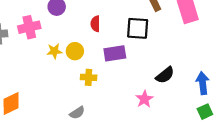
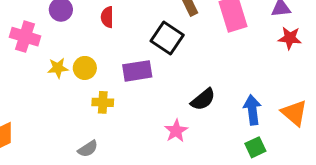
red semicircle: (95, 24) -> (107, 17), moved
pink cross: (29, 27) -> (25, 37), turned 30
black square: (138, 28) -> (167, 38), turned 30

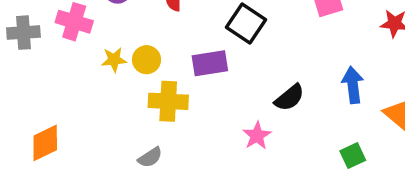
yellow cross: (103, 102) -> (168, 101), size x1.5
blue arrow: (252, 110) -> (353, 85), moved

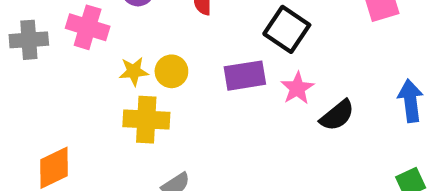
yellow cross: (168, 101) -> (146, 120), moved
pink star: (257, 136) -> (297, 88), moved

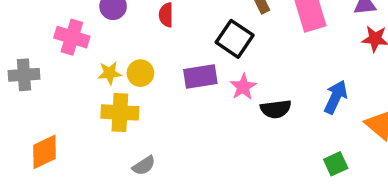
gray cross: (29, 40) -> (24, 75), moved
blue arrow: (411, 101) -> (336, 97), turned 32
black semicircle: (337, 115) -> (276, 109), turned 32

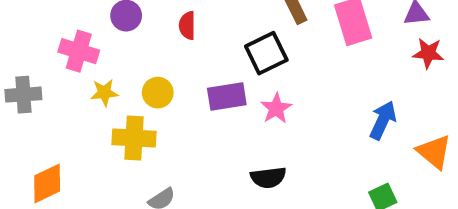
black square: (235, 39) -> (266, 53), turned 30
yellow star: (110, 73) -> (104, 93), moved
black semicircle: (276, 109) -> (268, 177), moved

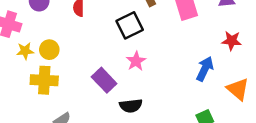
red star: (428, 53) -> (232, 41), moved
yellow circle: (158, 93) -> (49, 50), moved
purple rectangle: (227, 97) -> (104, 80), moved, turned 55

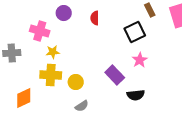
yellow circle: (49, 50) -> (76, 82), moved
yellow cross: (44, 80) -> (51, 75), moved

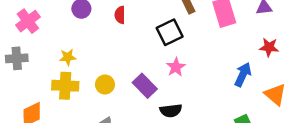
pink cross: (40, 31) -> (28, 21), moved, turned 36
yellow circle: (76, 82) -> (105, 84), moved

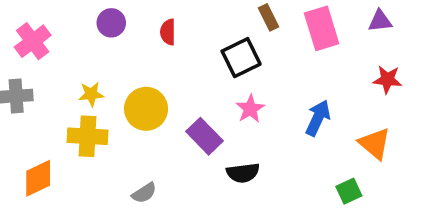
blue arrow: (243, 75) -> (318, 118), moved
yellow circle: (105, 84) -> (146, 109), moved, size x1.5
orange triangle: (275, 94) -> (375, 144), moved

